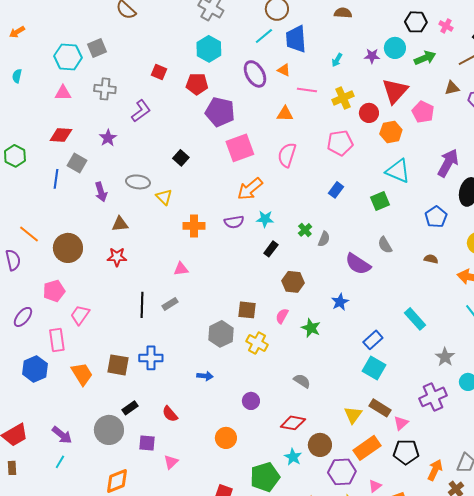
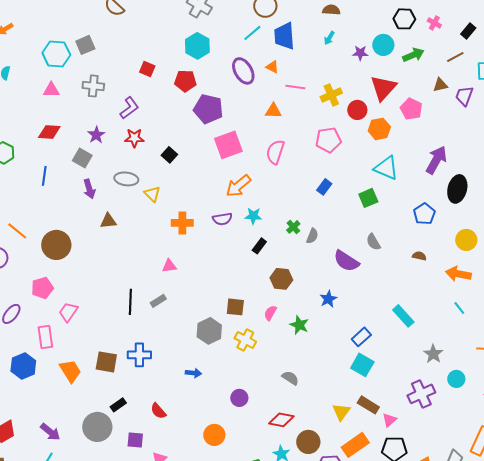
cyan arrow: (337, 60) -> (329, 38), moved
gray square: (77, 163) -> (82, 158), moved
red star: (117, 257) -> (134, 138), moved

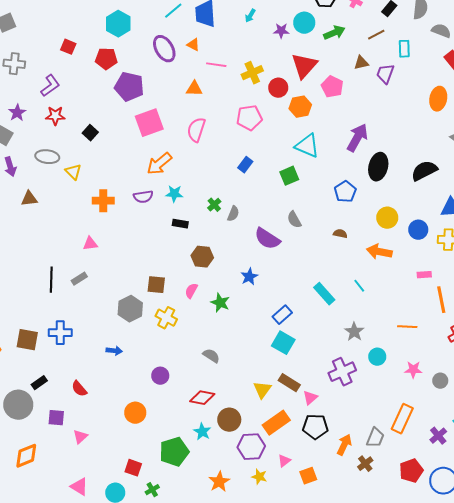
black rectangle: (259, 246) -> (180, 224), turned 63
cyan line: (459, 308) -> (359, 286), moved

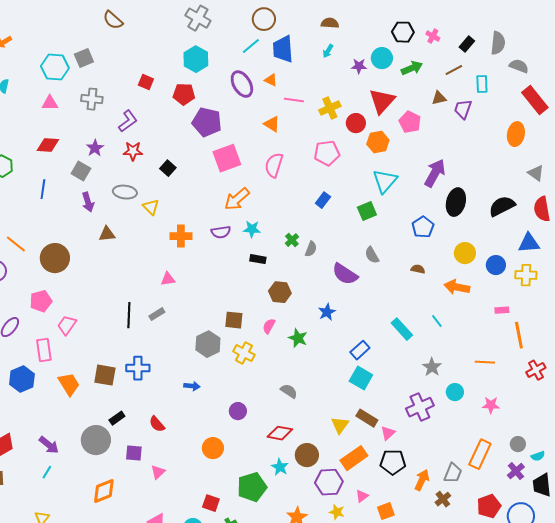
orange triangle: (194, 89) -> (272, 124), turned 30
cyan triangle: (307, 146) -> (385, 181), turned 48
gray circle: (440, 381) -> (518, 444), moved

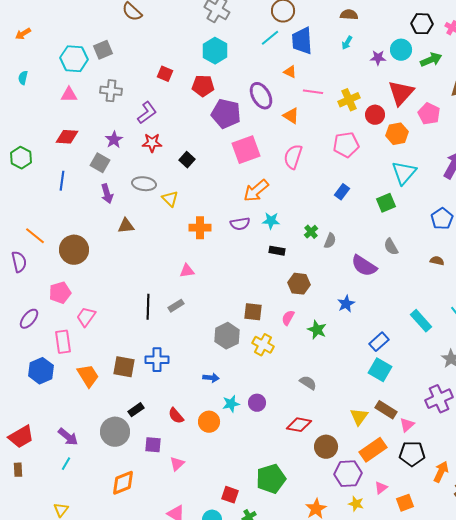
purple ellipse: (242, 84) -> (261, 96), moved
orange circle: (213, 448) -> (209, 422), moved
cyan star: (280, 467) -> (231, 404), moved, turned 30

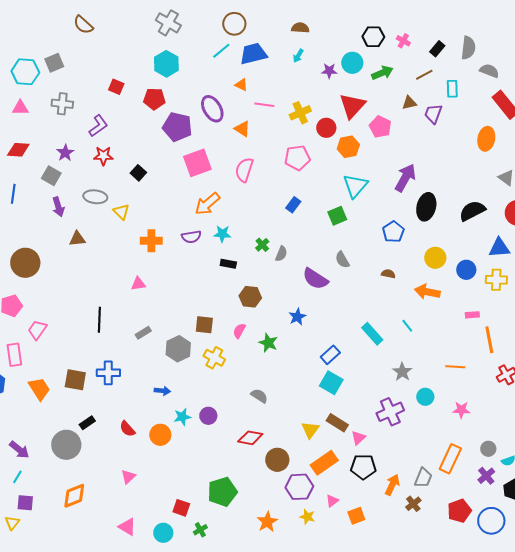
blue trapezoid: (302, 41) -> (253, 54), turned 80
gray rectangle: (176, 306) -> (143, 333), moved
purple square: (153, 445) -> (25, 503), moved

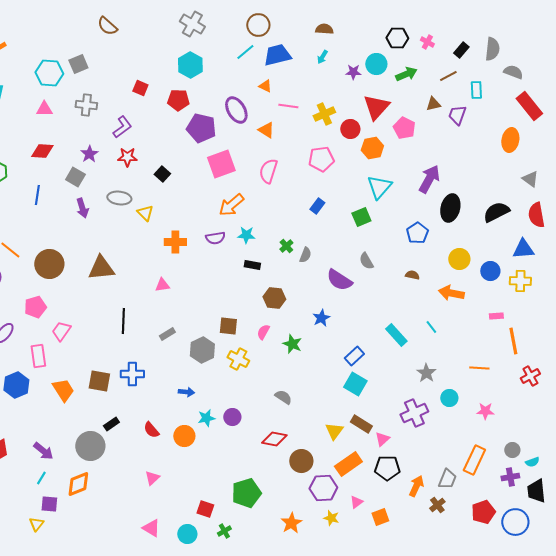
brown triangle: (77, 239) -> (101, 268), moved, size x1.6
purple cross: (486, 476) -> (510, 477), turned 30
orange diamond: (74, 496) -> (78, 484), moved

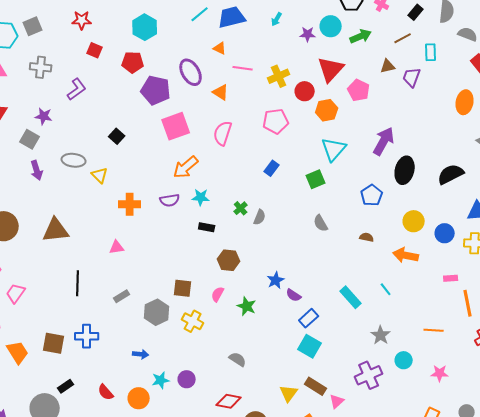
purple star: (89, 154) -> (44, 116), turned -30
red star: (127, 157) -> (82, 20), moved
purple semicircle: (339, 280) -> (294, 295), moved, size x0.6

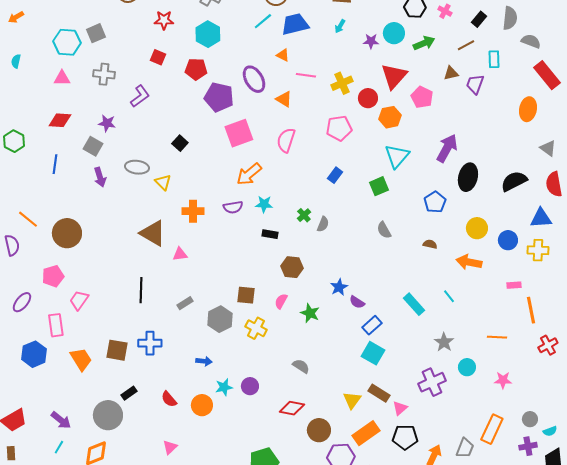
red star: (82, 20) -> (164, 20), moved
brown triangle: (56, 230) -> (153, 233), moved, turned 36

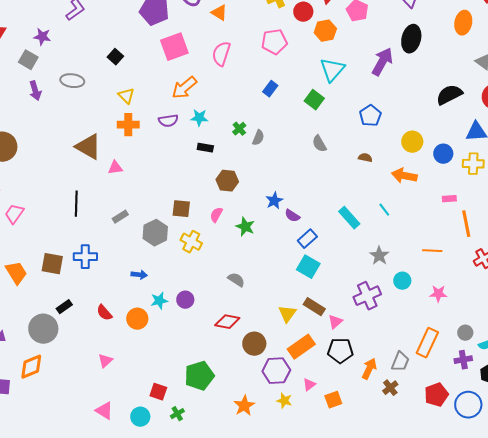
black ellipse: (468, 177) -> (411, 39), moved
yellow triangle: (163, 182) -> (126, 96), moved
green square: (379, 186) -> (314, 100), turned -30

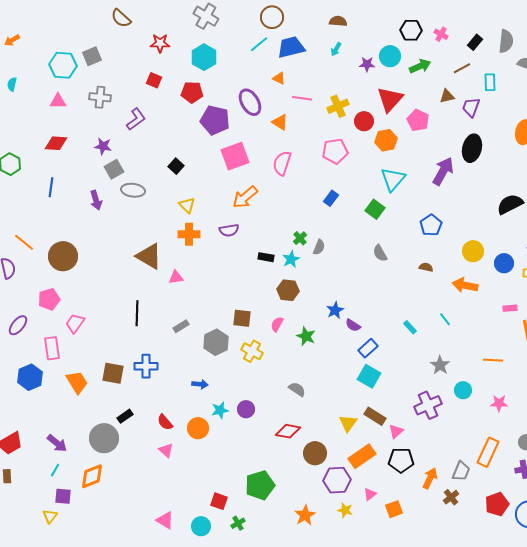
gray square: (28, 60) -> (114, 169), moved, turned 30
cyan star: (199, 118) -> (291, 259), moved, turned -30
cyan rectangle: (349, 218) -> (410, 327), size x0.6
pink triangle: (105, 361) -> (166, 450), moved, turned -35

